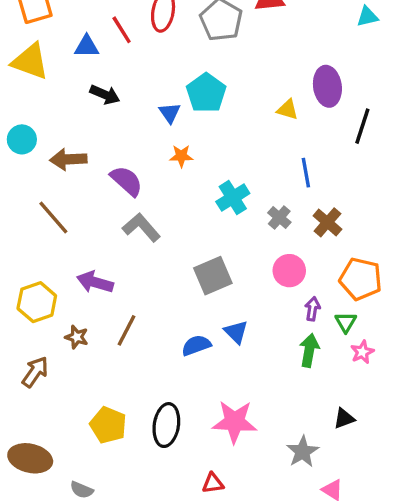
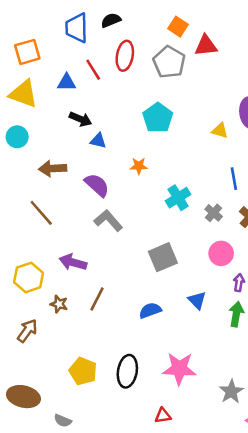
blue triangle: (170, 113) -> (98, 141), moved, turned -42
cyan circle: (22, 139) -> (17, 137), moved
blue triangle: (236, 332) -> (197, 300), moved

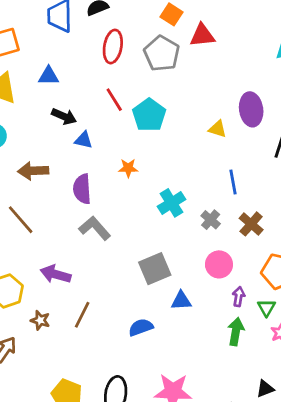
red line: (93, 70) -> (114, 100), moved
purple semicircle: (97, 185) -> (82, 189), turned -136
blue triangle: (197, 300) -> (181, 301), moved, turned -48

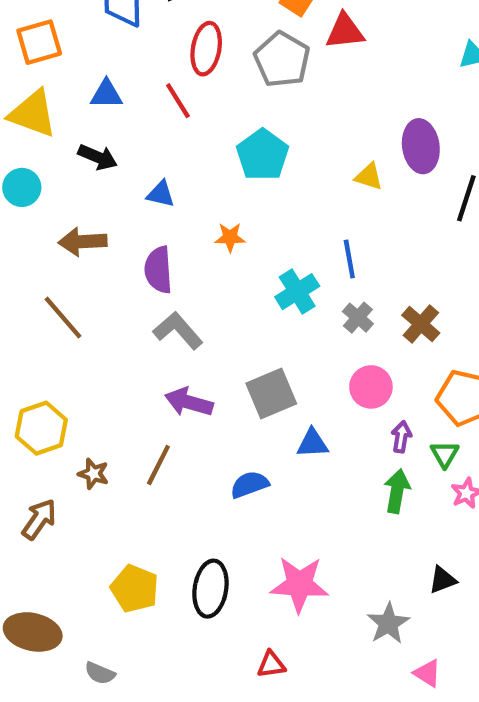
red line: (114, 100) -> (178, 101), moved
black arrow: (64, 116) -> (98, 157), moved
blue line: (233, 182) -> (349, 259), moved
purple arrow: (56, 274) -> (189, 402), moved

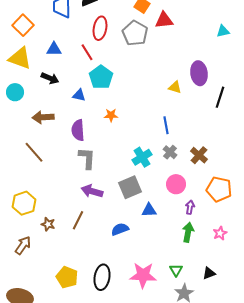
orange square: (39, 42) -> (23, 25), turned -30
cyan pentagon: (263, 155) -> (101, 77), moved
cyan cross: (297, 292) -> (142, 157), moved
gray L-shape: (178, 331) -> (87, 158), turned 45
green triangle: (445, 454) -> (176, 270), moved

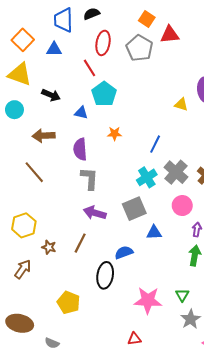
blue triangle: (54, 49) -> (54, 49), moved
blue line: (166, 125) -> (155, 144), moved, turned 36
gray cross: (170, 152) -> (176, 172), size x1.6
black ellipse: (102, 277) -> (105, 275), moved

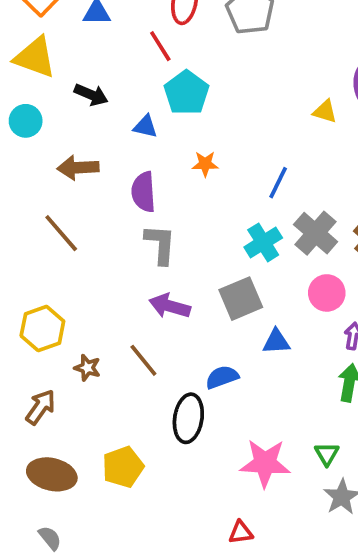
brown line: (80, 243) -> (143, 360), turned -66
yellow pentagon: (69, 302) -> (123, 467), turned 30
brown ellipse: (20, 323) -> (52, 474), moved
gray semicircle: (52, 343) -> (50, 538), moved, turned -152

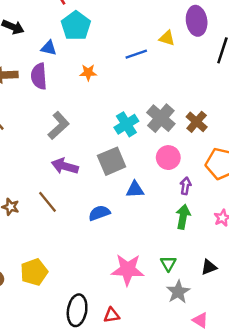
blue line: (278, 183) -> (136, 54), moved, turned 45
purple semicircle: (143, 192) -> (39, 76), moved
gray L-shape: (160, 244) -> (59, 126), turned 44
black ellipse: (188, 418) -> (77, 310), moved

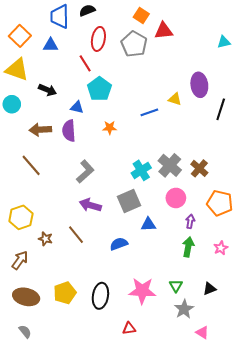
black ellipse: (77, 310) -> (100, 296), moved

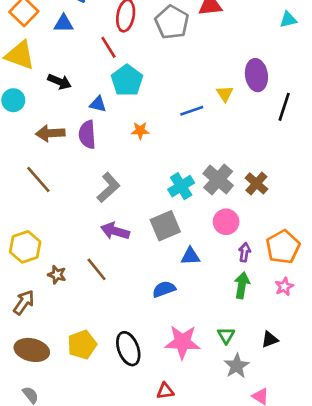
yellow triangle: (175, 99) -> (225, 94), turned 40
orange pentagon: (220, 203) -> (283, 247), moved, turned 30
blue semicircle: (119, 244) -> (164, 289), moved
black ellipse: (100, 296) -> (128, 349), turned -30

